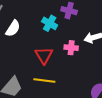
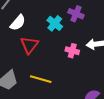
red triangle: (44, 55) -> (29, 45), moved

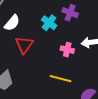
yellow line: (41, 79) -> (60, 79), moved

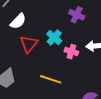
cyan cross: (49, 23) -> (54, 37), moved
yellow line: (60, 79) -> (51, 79), moved

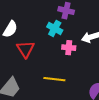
cyan cross: (54, 37) -> (55, 28), moved

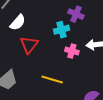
cyan cross: (55, 28) -> (62, 30), turned 35

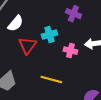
cyan cross: (62, 30) -> (49, 35), moved

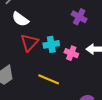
white semicircle: (15, 23) -> (20, 19), turned 78
cyan cross: (49, 35) -> (51, 44), moved

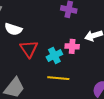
cyan cross: (51, 44) -> (54, 56), moved

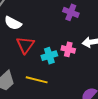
yellow line: (58, 78) -> (37, 80), moved

